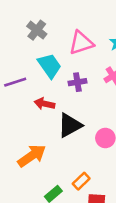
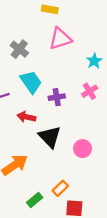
pink triangle: (81, 43) -> (60, 39), moved
black triangle: (70, 125) -> (50, 137), turned -45

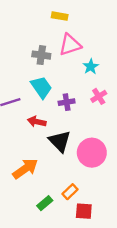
gray cross: (19, 49) -> (41, 55), moved, turned -30
cyan star: (94, 61) -> (91, 67), moved
pink circle: (82, 149) -> (92, 153), size x1.6

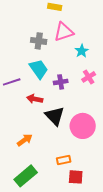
orange arrow: (25, 169) -> (25, 140), size x0.7
orange rectangle: (70, 192) -> (64, 160), turned 32
green rectangle: (45, 203) -> (26, 176), moved, size x1.6

